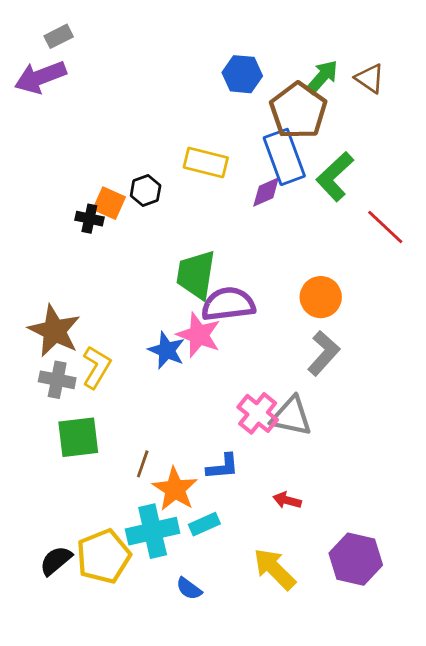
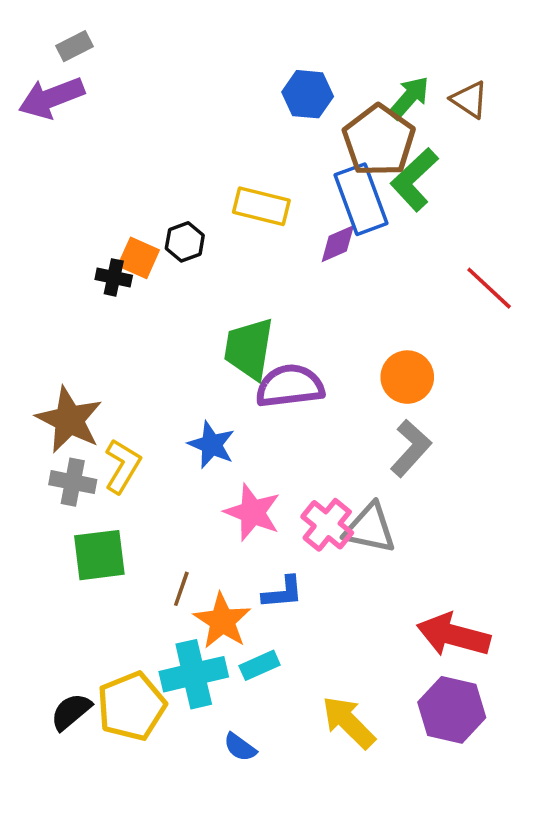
green L-shape: (335, 177) -> (414, 180), moved
pink star: (199, 335) -> (252, 512), moved
red arrow: (287, 500) -> (454, 635), moved, size x2.0

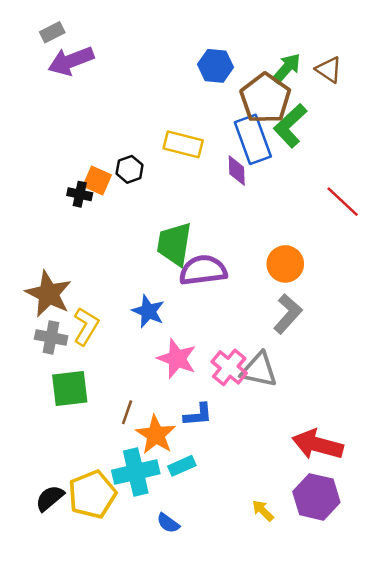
purple arrow: (51, 98) -> (71, 61), moved
purple diamond: (338, 244) -> (237, 171), turned -68
yellow arrow: (349, 722) -> (263, 511), moved, size x0.6

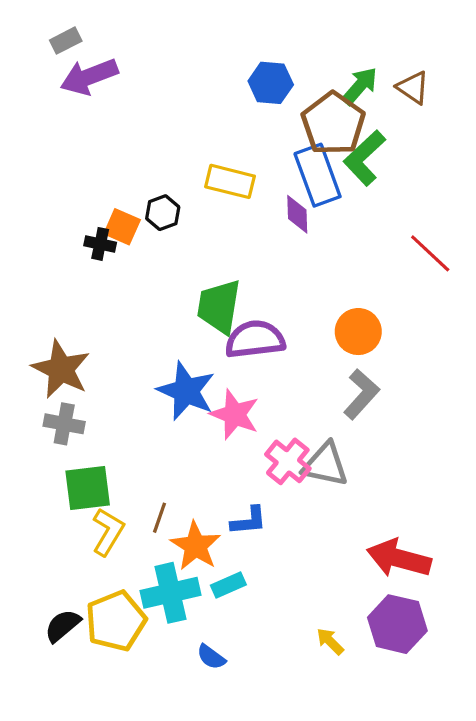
blue star: (148, 311) -> (186, 391), size x1.4
yellow L-shape: (86, 326) -> (108, 532), moved
pink star: (177, 359) -> (235, 414), moved

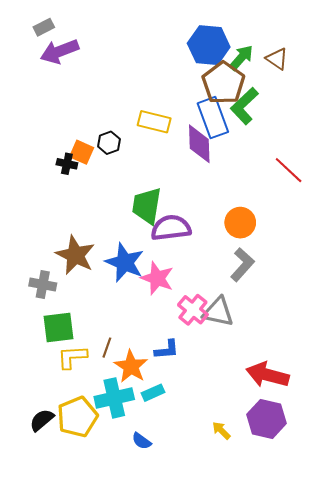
blue hexagon: (271, 83) -> (209, 45), moved, size x1.4
purple diamond: (297, 214) -> (199, 144), size x1.5
brown star: (61, 369) -> (75, 255), moved
yellow L-shape: (108, 532) -> (72, 357), turned -124

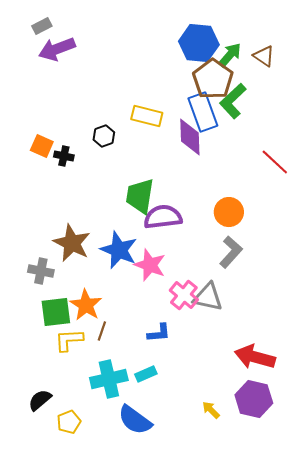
orange square: (82, 152) -> (42, 146), moved
orange star: (131, 366) -> (86, 305), moved
yellow pentagon: (77, 417) -> (69, 422), moved, size x0.6
blue semicircle: (141, 441) -> (135, 420), size x1.8

